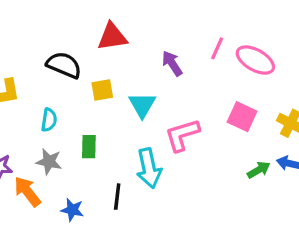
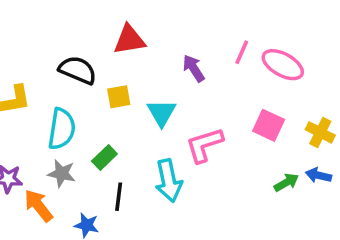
cyan semicircle: (49, 120) -> (62, 129), size x1.6
green rectangle: (89, 147) -> (104, 157), turned 45
black line: (117, 197) -> (119, 197), moved

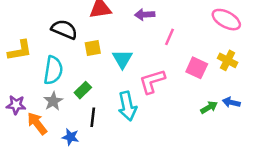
pink line: (242, 52) -> (169, 37), moved
pink ellipse: (283, 65) -> (226, 20), moved
purple arrow: (194, 68) -> (145, 15), moved, turned -60
yellow cross: (320, 132) -> (228, 60), moved
gray star: (62, 173) -> (53, 101), turned 30

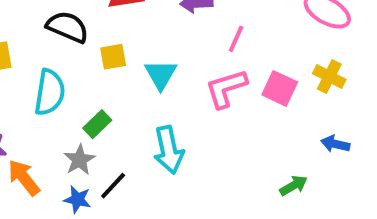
pink L-shape: (152, 81) -> (226, 88), moved
gray star: (53, 101) -> (79, 160), moved
green arrow: (209, 107) -> (294, 186), moved
black line: (93, 117) -> (113, 186), moved, turned 36

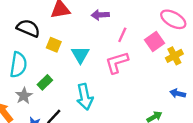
yellow square: (113, 57) -> (54, 45), turned 32
yellow cross: (329, 77) -> (174, 56), turned 35
pink square: (280, 88) -> (154, 41), moved, turned 30
gray star: (79, 160) -> (24, 96), moved

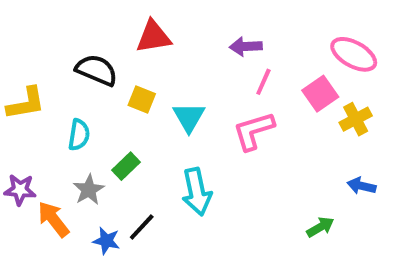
purple arrow: (100, 15) -> (246, 46), moved
cyan semicircle: (18, 65) -> (79, 135), size x0.7

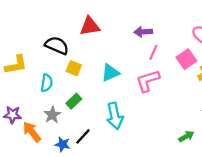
yellow square: (142, 99) -> (74, 68), moved
cyan triangle: (189, 117) -> (110, 73), turned 36

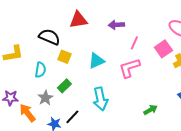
purple arrow: (143, 32) -> (116, 25), moved
green arrow: (186, 136) -> (150, 110), moved

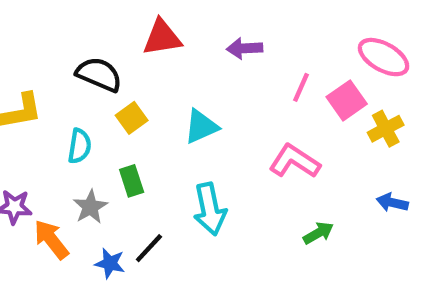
pink line: (134, 43) -> (301, 87), moved
yellow square: (64, 57) -> (132, 118), turned 32
pink L-shape: (129, 68) -> (294, 161), moved, turned 50
green rectangle: (64, 86) -> (132, 181), turned -64

